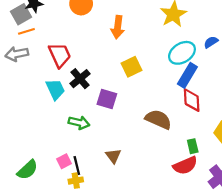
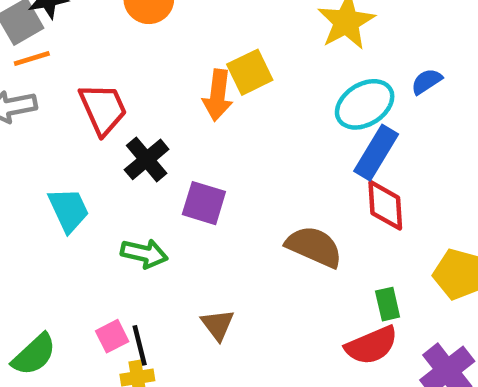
orange arrow: (118, 27) -> (218, 95), moved
yellow square: (132, 67) -> (250, 72), moved
cyan trapezoid: (55, 89) -> (69, 210), moved

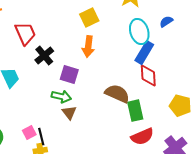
orange arrow: (218, 95) -> (88, 47), moved
cyan ellipse: (365, 104) -> (139, 32), turned -75
green arrow: (144, 254) -> (61, 97), moved
green rectangle: (388, 304) -> (135, 111), moved, size x1.5
brown triangle: (218, 325) -> (69, 113), moved

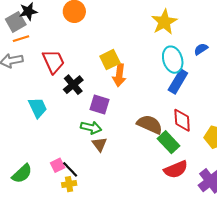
yellow square: (89, 18) -> (110, 60), moved
red diamond: (148, 76) -> (182, 120), moved
green rectangle: (135, 111) -> (168, 142), turned -30
black line: (41, 137) -> (70, 169), turned -30

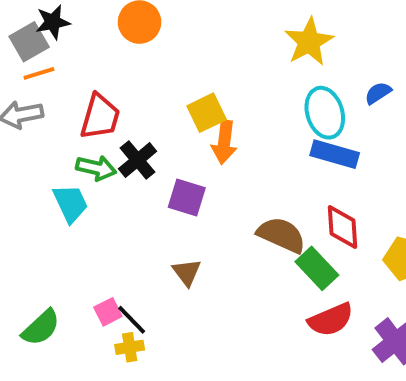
red trapezoid: (53, 62) -> (100, 117), turned 40
blue rectangle: (178, 82) -> (335, 154), turned 75
green arrow: (91, 128) -> (96, 168), moved

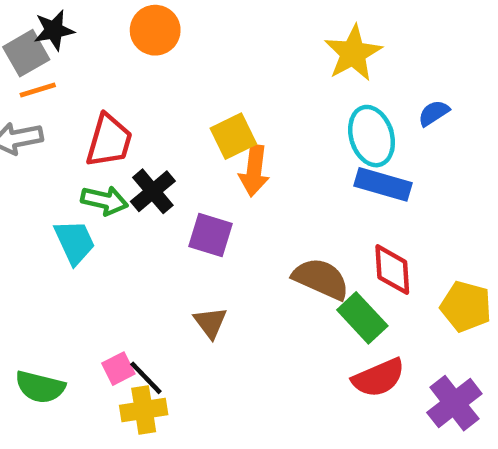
green semicircle: (41, 328) -> (40, 387), turned 57
yellow cross: (130, 347) -> (144, 410), size x1.4

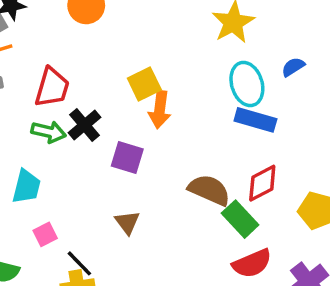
cyan trapezoid: (75, 242) -> (26, 187), moved, turned 39
red diamond: (392, 270) -> (262, 183), turned 66
pink square: (118, 369) -> (45, 234), moved

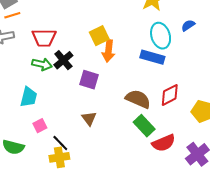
red trapezoid: (52, 87) -> (44, 38), turned 75
blue rectangle: (255, 120) -> (152, 57), moved
green rectangle: (240, 219) -> (144, 126), moved

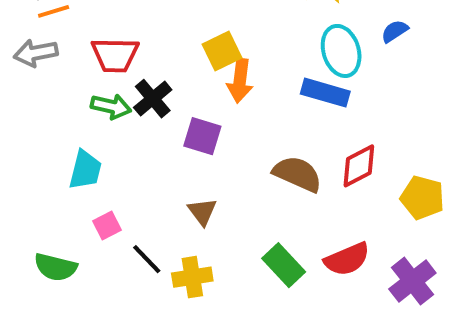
green rectangle: (144, 126) -> (284, 265), moved
yellow cross: (59, 157) -> (192, 277), moved

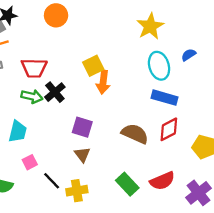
blue rectangle: (325, 93) -> (164, 98), moved
purple square: (202, 136) -> (82, 127), moved

